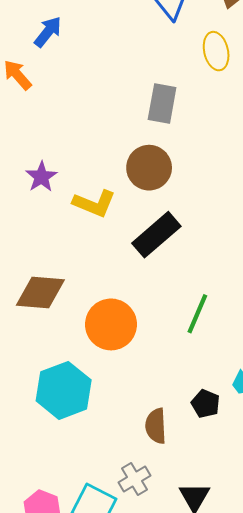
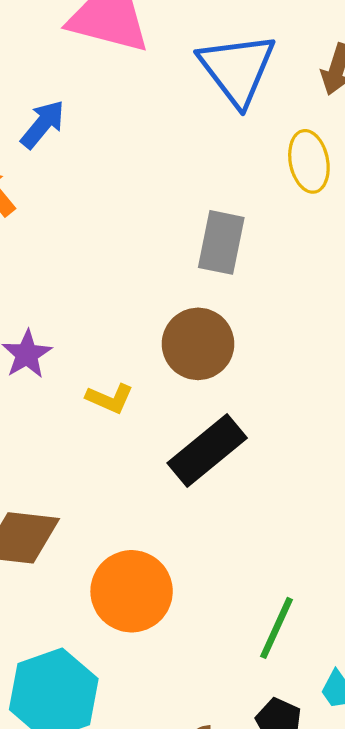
yellow L-shape: (94, 203) -> (110, 398), size x0.7
green line: (197, 314) -> (277, 628), moved

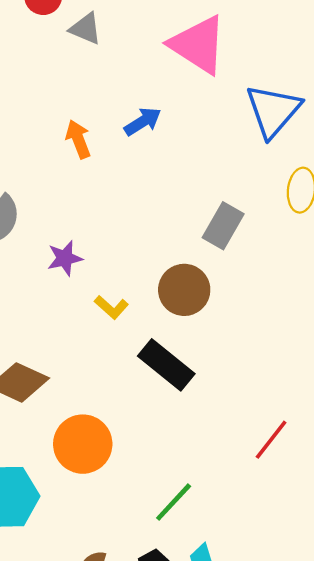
blue arrow: (43, 124) -> (143, 122), moved
black rectangle: (207, 451) -> (166, 365), turned 60

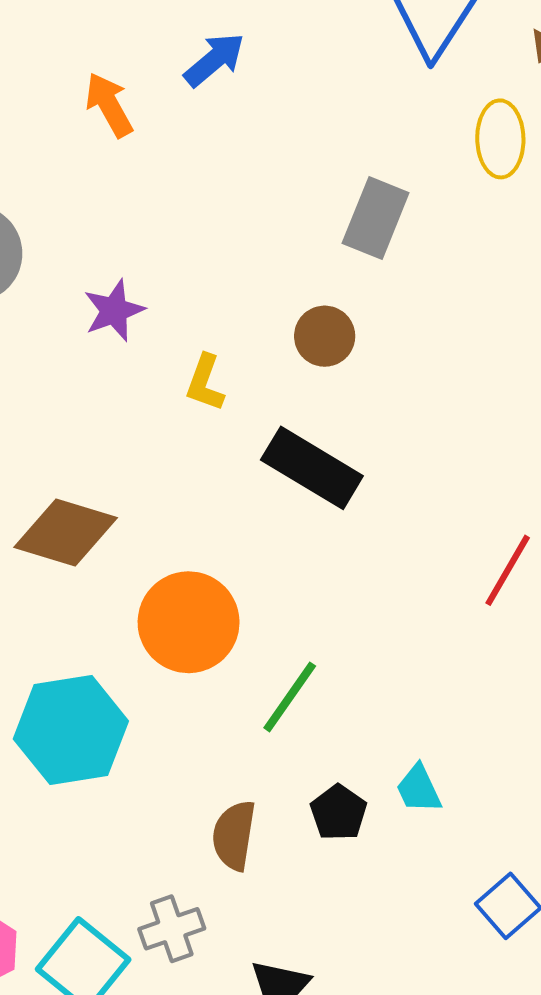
brown circle: (184, 290) -> (325, 336), size x0.7
yellow L-shape: (111, 307) -> (205, 383), turned 76
green line: (174, 502) -> (290, 697), moved

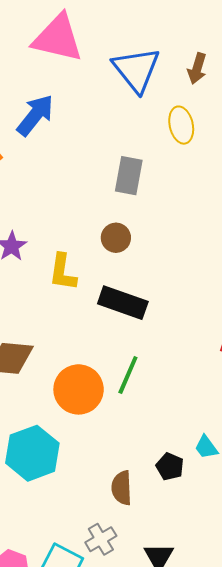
blue arrow: (214, 60) -> (35, 115), size x1.4
yellow L-shape: (205, 383) -> (63, 272), size x1.4
green line: (290, 697) -> (128, 375), moved

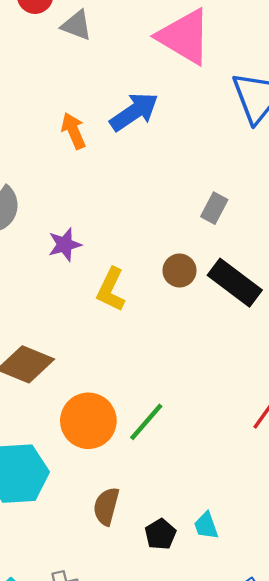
gray rectangle: (129, 176) -> (214, 208), size x0.7
black rectangle: (123, 303) -> (235, 283), moved
brown semicircle: (122, 488) -> (106, 506), moved

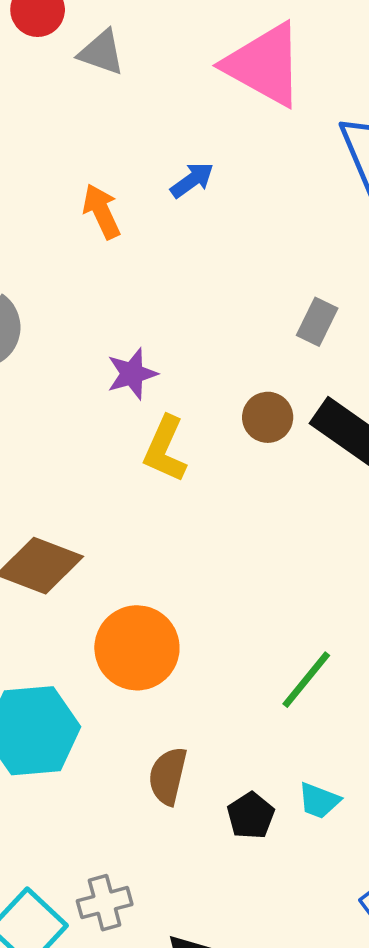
blue arrow: (134, 112) -> (192, 180), size x0.6
purple star: (65, 245) -> (132, 374), moved
green line: (146, 422) -> (306, 680), moved
cyan trapezoid: (206, 526) -> (319, 801), turned -48

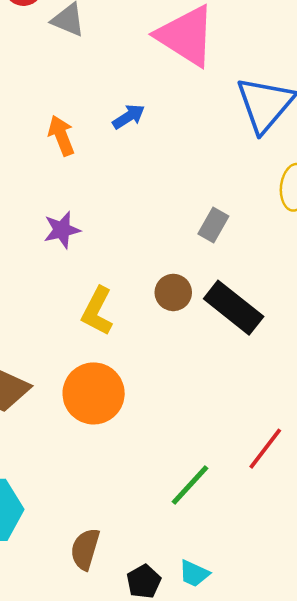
purple star: (132, 374) -> (62, 230), moved
orange circle: (137, 648) -> (94, 393), moved

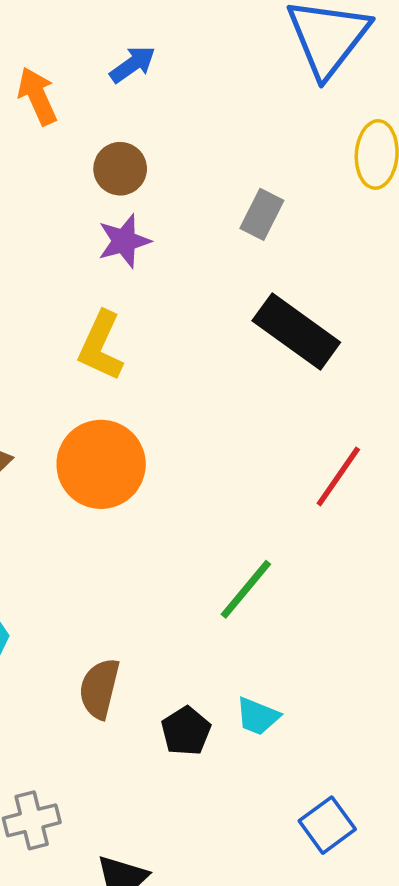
purple star: (62, 230) -> (124, 241), moved
brown circle: (173, 292) -> (120, 169), moved
red line: (265, 449) -> (338, 476), moved

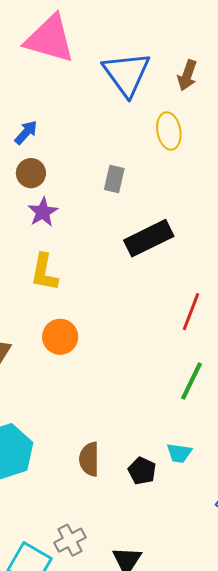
blue arrow: (133, 64) -> (26, 132), moved
black rectangle: (296, 332) -> (149, 238), turned -48
orange circle: (101, 464) -> (60, 337), size x0.7
green line: (246, 589) -> (192, 381), moved

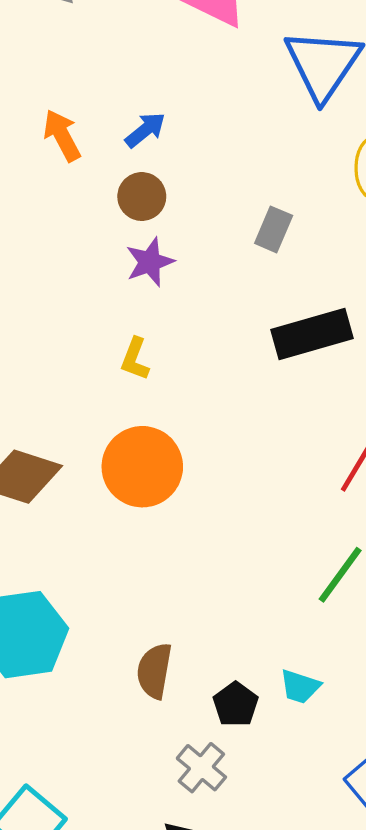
yellow L-shape: (44, 272) -> (135, 359), size x0.7
orange circle: (60, 337) -> (142, 467), size x1.4
gray cross: (70, 540) -> (201, 768), moved, turned -32

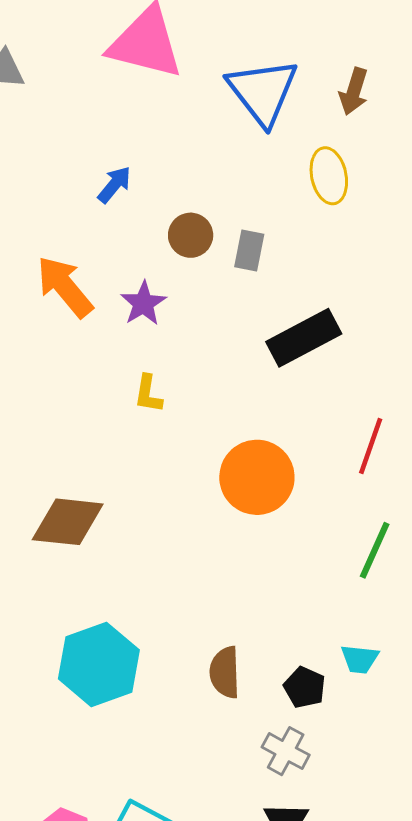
orange arrow: (62, 135) -> (65, 287), moved, size x1.4
brown circle: (142, 197) -> (191, 235), moved
orange circle: (142, 467) -> (257, 477), moved

